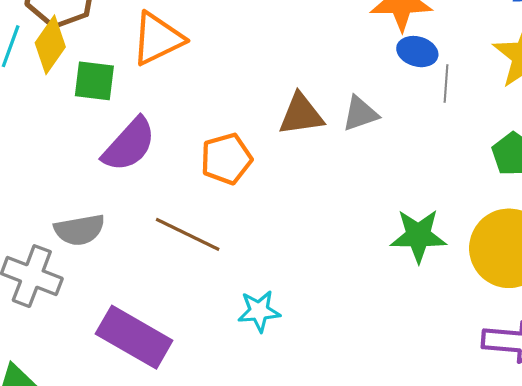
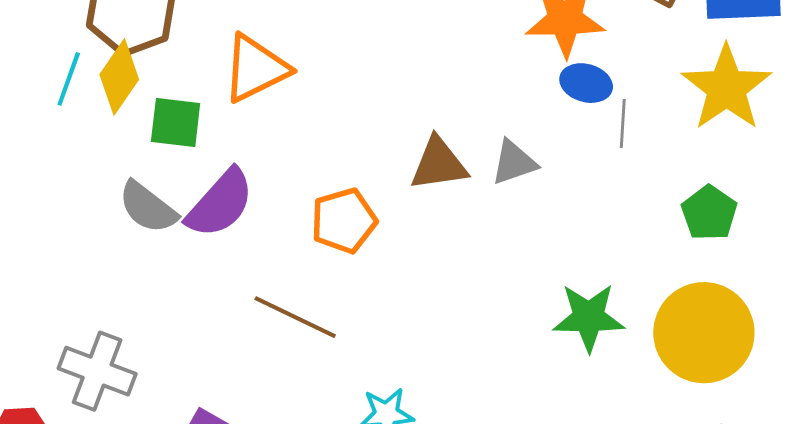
gray semicircle: (79, 230) -> (148, 207), moved, turned 48

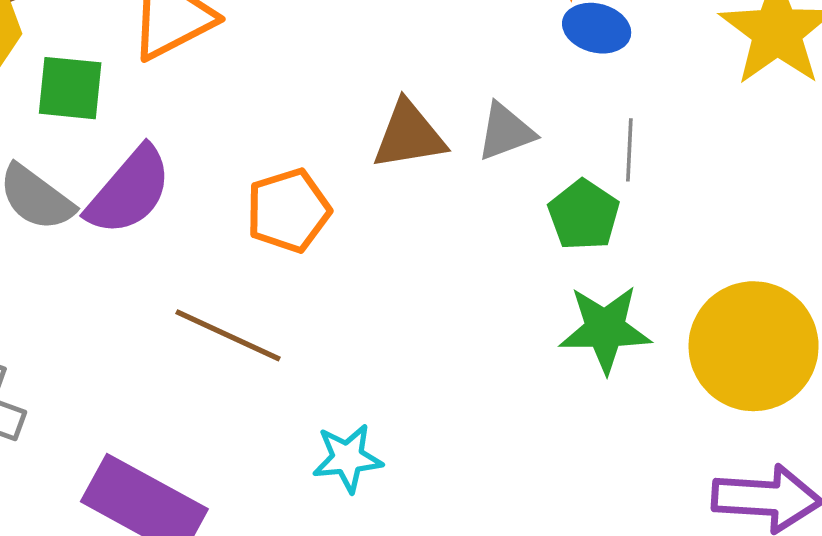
gray line: (623, 124) -> (629, 150), moved
green pentagon: (709, 213) -> (584, 215), moved

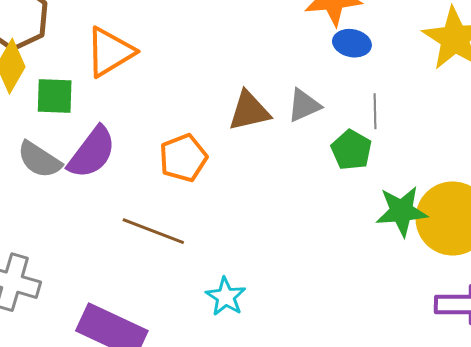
green star: (605, 329) -> (402, 211), moved
cyan star: (347, 458) -> (226, 297), turned -30

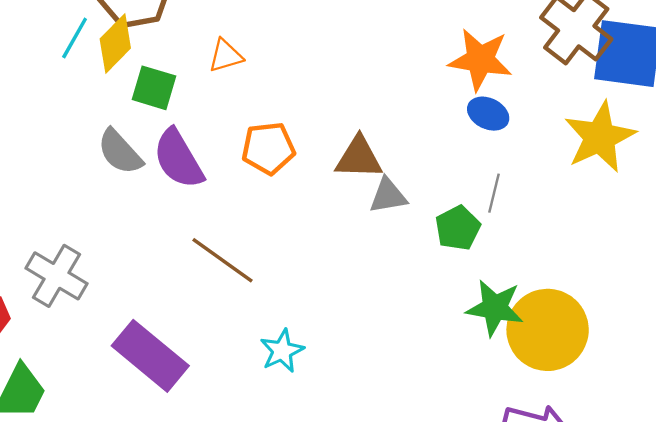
orange triangle: (110, 52) -> (226, 56), size x0.6
gray triangle: (304, 105) -> (388, 196), moved
purple semicircle: (92, 153) -> (178, 159), turned 98
orange pentagon: (183, 158) -> (268, 148), moved

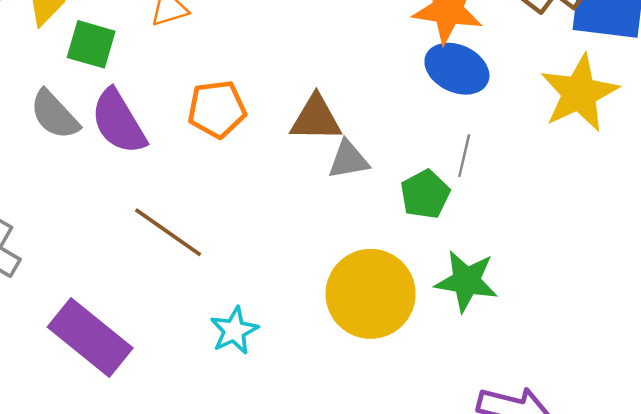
blue ellipse: (488, 114) -> (457, 69), size x1.4
yellow circle: (548, 330) -> (371, 294), moved

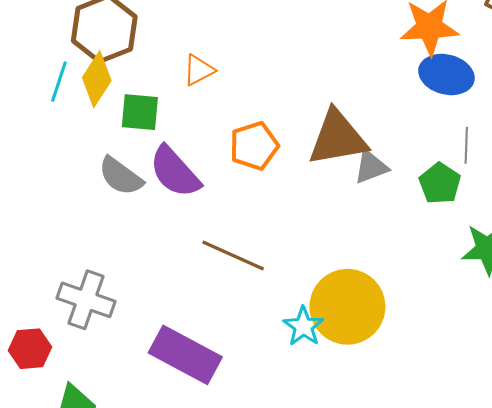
brown triangle: (316, 118) -> (338, 138), size x1.4
yellow circle: (371, 294) -> (347, 307), moved

